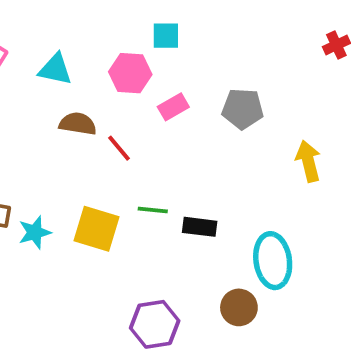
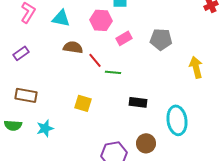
green line: (153, 210) -> (113, 72), moved
yellow square: (96, 229) -> (83, 103), size x0.7
cyan star: (35, 232) -> (45, 128), moved
brown circle: (239, 307) -> (146, 143), moved

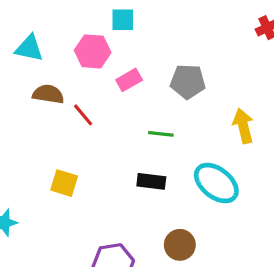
green line: (113, 72) -> (161, 134), moved
cyan ellipse: (177, 120) -> (216, 183), moved, turned -44
brown circle: (146, 143) -> (180, 245), moved

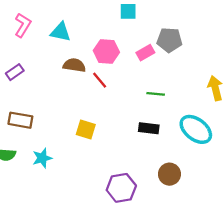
pink hexagon: (93, 51) -> (106, 51), moved
pink rectangle: (129, 80) -> (145, 53), moved
gray pentagon: (188, 82) -> (169, 40), moved

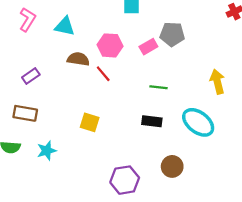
purple rectangle: (15, 72) -> (31, 76), moved

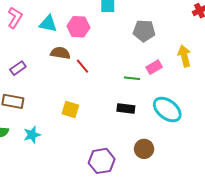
pink hexagon: (110, 45) -> (78, 27), moved
pink rectangle: (148, 47) -> (154, 67), moved
yellow arrow: (217, 82) -> (184, 56), moved

